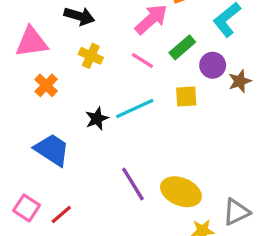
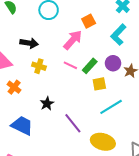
green rectangle: (182, 47) -> (90, 66), moved
cyan line: (135, 109) -> (111, 107), moved
purple line: (133, 184) -> (73, 123), moved

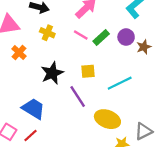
yellow square: (99, 84) -> (88, 71), moved
black star: (47, 104) -> (52, 73), size x1.5
blue trapezoid: (22, 126) -> (33, 109), moved

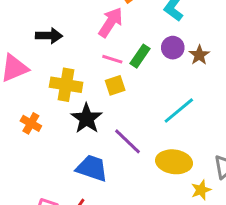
yellow cross: (47, 33) -> (66, 85), moved, size x1.5
orange cross: (19, 52) -> (31, 123), moved
yellow square: (88, 71) -> (115, 85), moved
blue trapezoid: (33, 109) -> (92, 168), moved

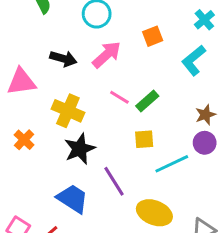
pink arrow: (111, 22) -> (107, 55), moved
purple circle: (173, 48) -> (205, 143), moved
yellow square: (115, 85) -> (144, 139), moved

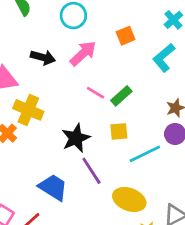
yellow cross: (68, 111) -> (28, 110), moved
black star: (80, 149) -> (76, 138), moved

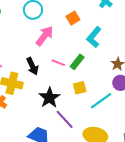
black arrow: (43, 57) -> (32, 66), moved, turned 60
cyan L-shape: (164, 58) -> (94, 37), moved

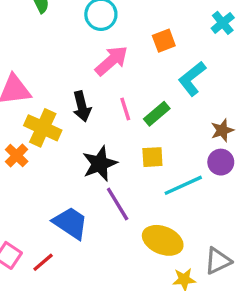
pink line: (58, 63) -> (125, 109), turned 40

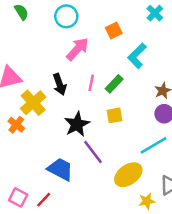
pink line: (125, 109) -> (91, 83), turned 35
yellow cross: (43, 128) -> (33, 103), turned 30
cyan line: (183, 185) -> (154, 145), moved
yellow ellipse: (163, 240) -> (128, 175), turned -52

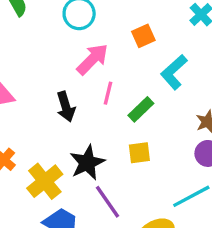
pink line: (91, 83) -> (108, 93), moved
yellow cross: (33, 103) -> (45, 181), moved

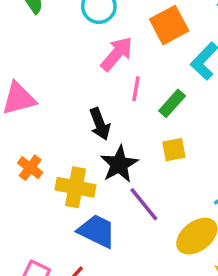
orange square: (143, 36) -> (169, 25), size x1.5
black arrow: (66, 107) -> (100, 124), moved
yellow cross: (45, 181) -> (76, 187), turned -36

